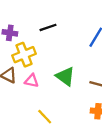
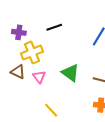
pink triangle: (32, 81) -> (39, 77), turned 40

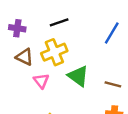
yellow cross: (32, 53) -> (54, 52), moved
brown triangle: (18, 72) -> (24, 57), moved

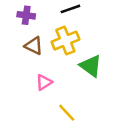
pink triangle: (41, 81) -> (44, 82), moved, turned 35

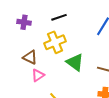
brown triangle: (34, 46) -> (30, 57), moved

